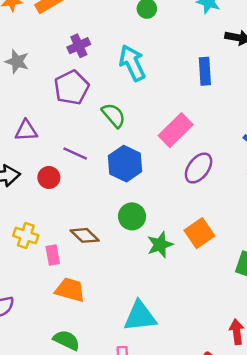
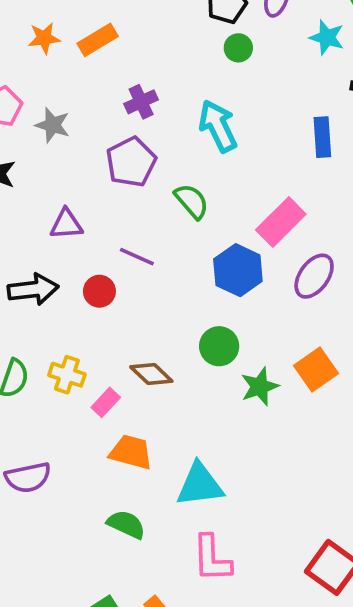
blue hexagon: (125, 164) -> (238, 270), moved
pink rectangle: (53, 255) -> (106, 402), turned 54
cyan triangle: (140, 316) -> (200, 485), moved

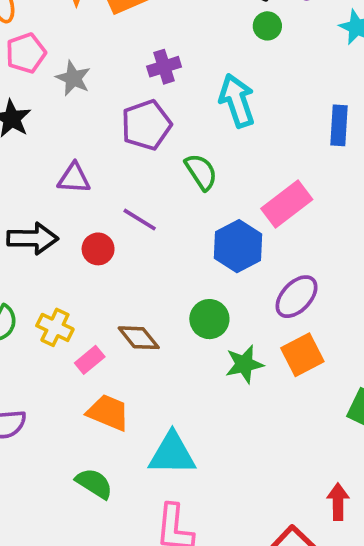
purple ellipse: (314, 276) -> (297, 297), moved

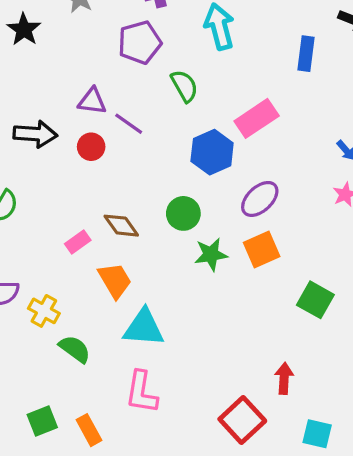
purple triangle: (74, 178) -> (92, 101), moved
yellow cross: (55, 327) -> (44, 311), moved
orange trapezoid: (108, 412) -> (115, 280), moved, turned 33

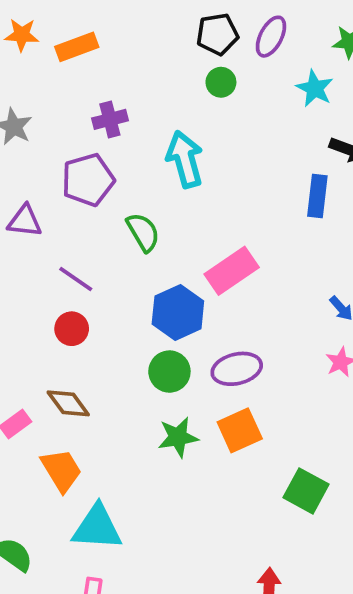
blue rectangle: (306, 54) -> (317, 196), moved
purple triangle: (92, 101) -> (25, 221), moved
red circle: (91, 147) -> (72, 329), moved
purple ellipse: (260, 199) -> (237, 369), turned 30
green circle: (183, 213) -> (169, 372), moved

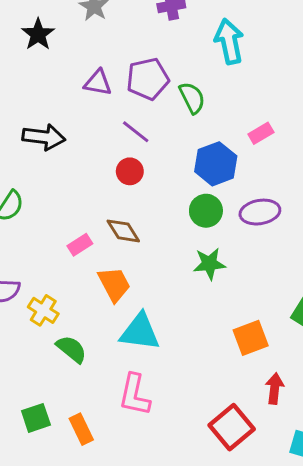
purple pentagon: (88, 180) -> (148, 79), moved
pink rectangle: (232, 271) -> (261, 133), size x0.6
orange square: (240, 430) -> (251, 338), moved

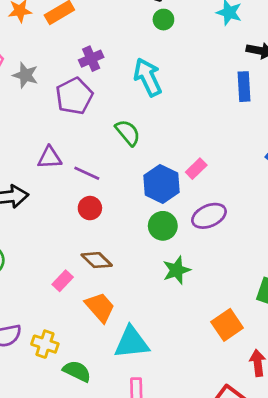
purple pentagon: (148, 79) -> (74, 96), moved
purple triangle: (98, 83) -> (50, 158), moved
pink rectangle: (261, 133) -> (196, 169), moved

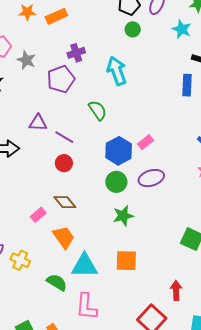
orange square: (227, 325) -> (126, 261), moved, turned 30
green semicircle: (77, 371) -> (57, 282), moved

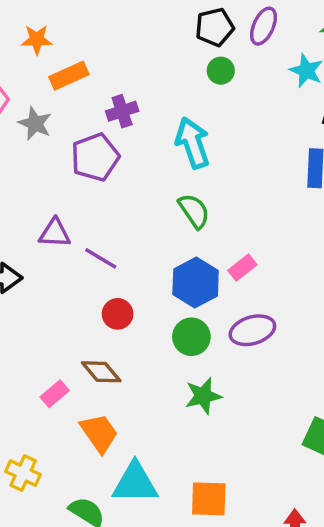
orange rectangle: (56, 16) -> (69, 76), moved
green semicircle: (98, 110) -> (194, 211), moved
red circle: (64, 163) -> (118, 314), moved
orange square: (126, 261) -> (209, 499), moved

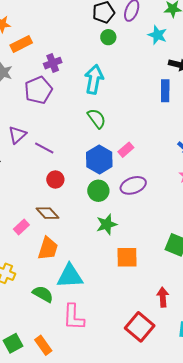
cyan arrow: (193, 143) -> (94, 79), turned 32
purple triangle: (55, 233) -> (17, 135), turned -42
orange trapezoid: (99, 433) -> (48, 248), turned 55
orange square: (209, 499) -> (127, 257), moved

